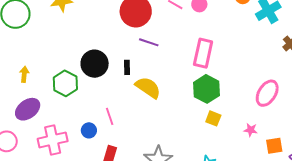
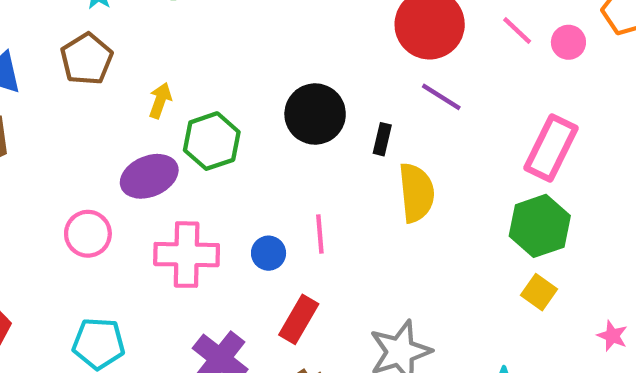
green hexagon: (65, 83) -> (212, 141), moved
yellow semicircle: (148, 88) -> (416, 193), turned 36

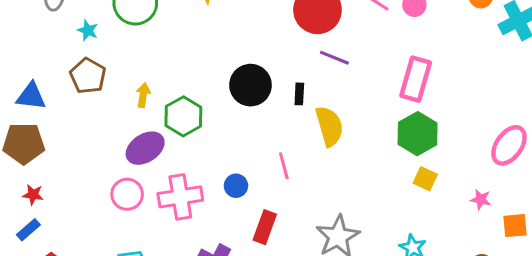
pink circle: (88, 234) -> (127, 194), moved
pink line: (320, 234) -> (284, 166), moved

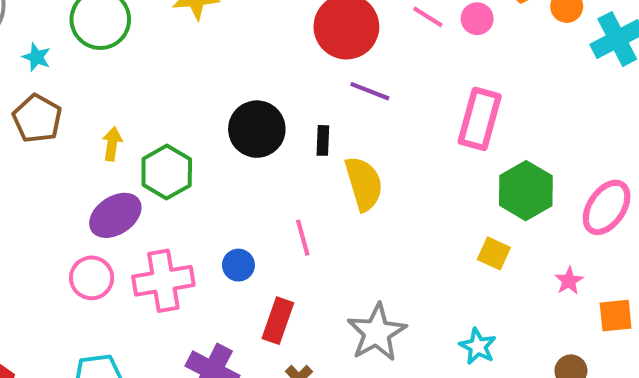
green hexagon: (418, 134) -> (526, 191), moved
pink star: (481, 199) -> (569, 281), turned 30

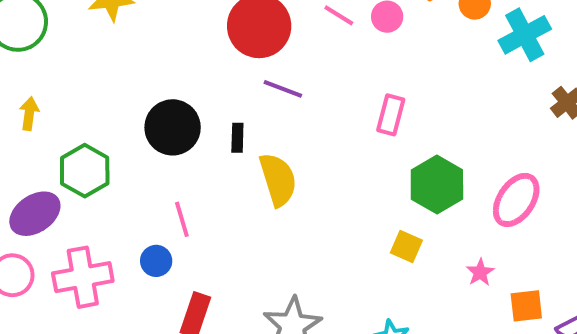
pink rectangle: (480, 119) -> (391, 115), size x0.7
yellow arrow: (112, 144) -> (29, 114), moved
pink line: (303, 238) -> (182, 219), moved

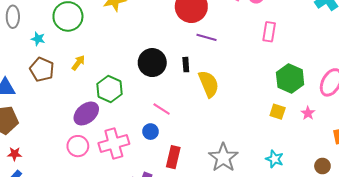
yellow arrow: (29, 114) -> (78, 63), turned 35
pink rectangle: (391, 115) -> (269, 32), moved
pink line: (182, 219) -> (162, 109), turned -36
pink star: (480, 272) -> (308, 113), moved

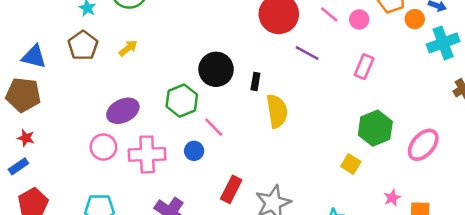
purple line: (207, 37) -> (307, 53), moved
green hexagon: (109, 89) -> (182, 101), moved
pink star: (308, 113) -> (392, 198), moved
red rectangle: (173, 157) -> (231, 189), moved

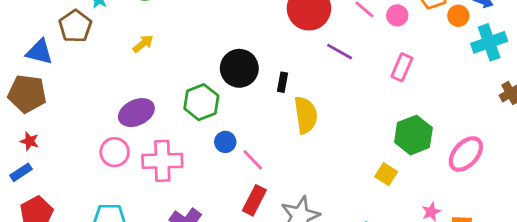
brown pentagon: (83, 46) -> (75, 26), moved
pink line: (214, 127) -> (253, 160), moved
blue circle: (194, 151) -> (225, 142), moved

